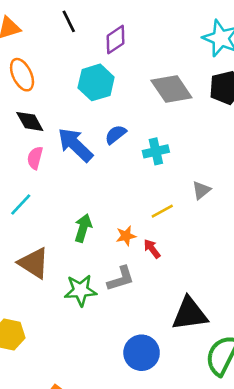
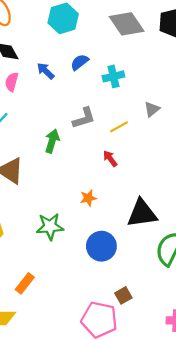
blue arrow: (75, 145) -> (46, 71), size x0.6
orange star: (126, 236) -> (88, 198), moved
gray L-shape: (121, 279) -> (84, 118), moved
green star: (80, 290) -> (50, 226), moved

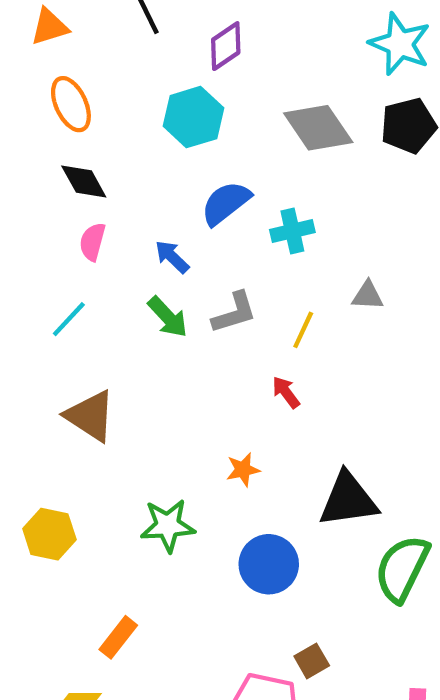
blue semicircle: (80, 62) -> (226, 203), size x1.4
blue arrow: (46, 71) -> (172, 257), moved
gray triangle: (152, 109) -> (368, 295), turned 42
yellow line: (119, 127) -> (303, 330), turned -36
green arrow: (52, 141) -> (168, 317), moved, turned 120

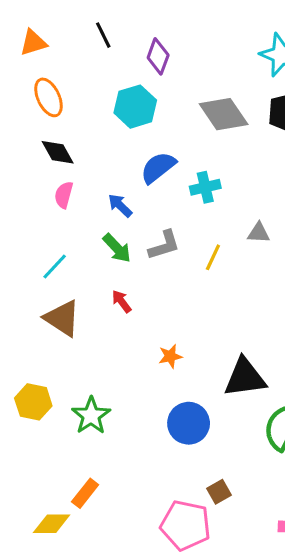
purple diamond: (226, 46) -> (158, 56), turned -36
cyan line: (69, 319) -> (55, 266), moved
red arrow: (286, 392) -> (122, 301), moved
green star: (168, 526) -> (91, 416), moved, turned -30
orange rectangle: (118, 637) -> (85, 493), moved

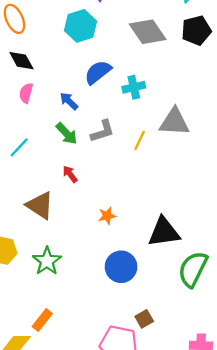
gray triangle: (259, 233) -> (174, 122), size x1.8
brown triangle: (62, 318) -> (40, 205), moved

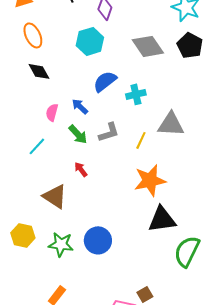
black pentagon: (196, 31) -> (190, 45), turned -30
pink semicircle: (26, 93) -> (52, 112), moved
orange star: (107, 216) -> (150, 180), moved, size x2.0
green star: (47, 261) -> (61, 244), turned -30
blue circle: (121, 267) -> (98, 240), moved

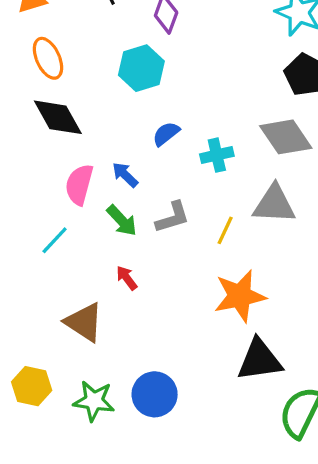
gray diamond: (148, 46) -> (286, 137), moved
black diamond: (39, 71) -> (58, 117), size x1.4
blue semicircle: (105, 81) -> (166, 134), size x0.7
pink semicircle: (52, 112) -> (79, 185), size x1.4

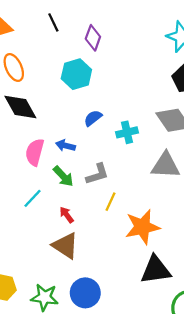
blue arrow: (125, 175) -> (65, 146), turned -30
yellow line: (225, 230) -> (111, 202), moved
cyan line: (55, 240) -> (32, 198), moved
brown triangle: (84, 322) -> (65, 246), moved

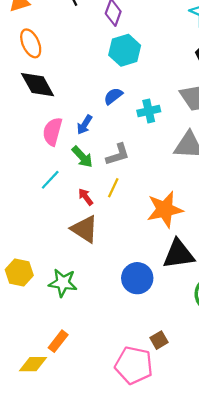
cyan hexagon: (76, 74) -> (125, 50), moved
blue arrow: (65, 146) -> (85, 125), turned -72
yellow line: (111, 202) -> (113, 188), moved
blue circle: (85, 293) -> (137, 278), moved

